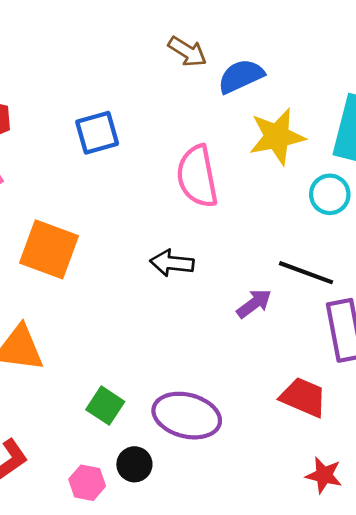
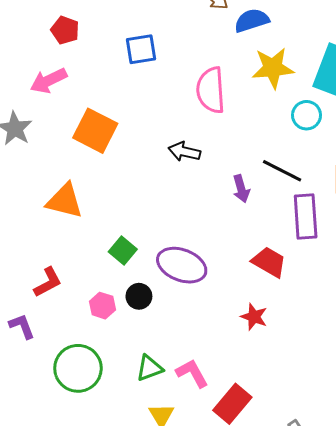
purple arrow: (254, 303) -> (241, 189), turned 104
red star: (324, 475) -> (254, 317), moved

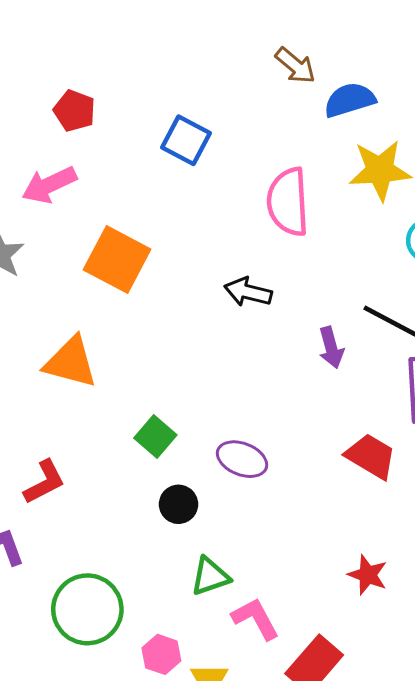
blue square: (141, 49) -> (186, 140), turned 36
purple ellipse: (182, 265) -> (242, 459), size x0.7
pink hexagon: (102, 306) -> (161, 654), moved
red star: (254, 317) -> (368, 575), moved
green triangle: (149, 368) -> (210, 576), moved

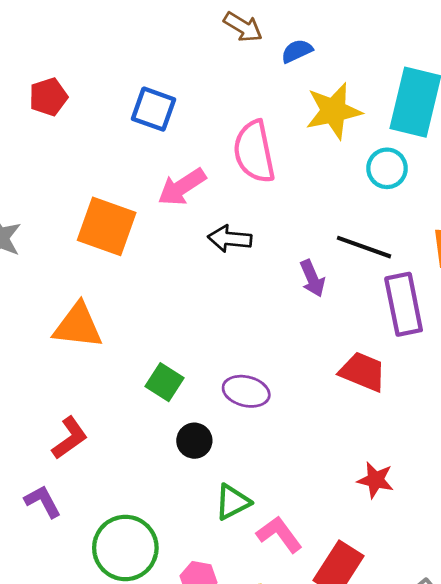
blue semicircle: (350, 100) -> (297, 51), size x0.7
red pentagon: (74, 111) -> (48, 97), turned -30
pink arrow: (49, 185) -> (182, 187), moved

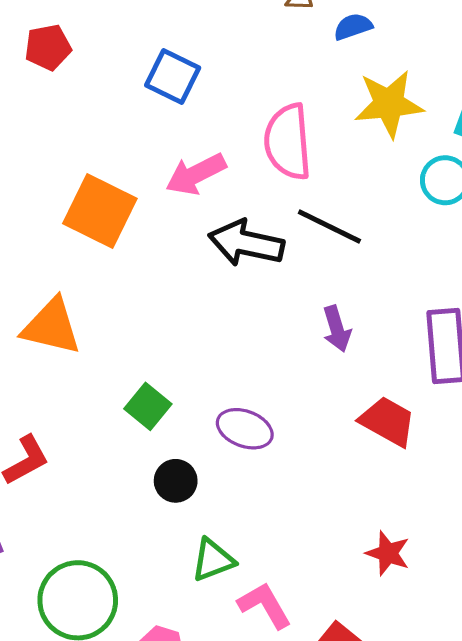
black arrow: (230, 239) -> (246, 243), size x1.4
black line: (364, 247) -> (329, 226), moved
purple arrow: (312, 278) -> (337, 329), moved

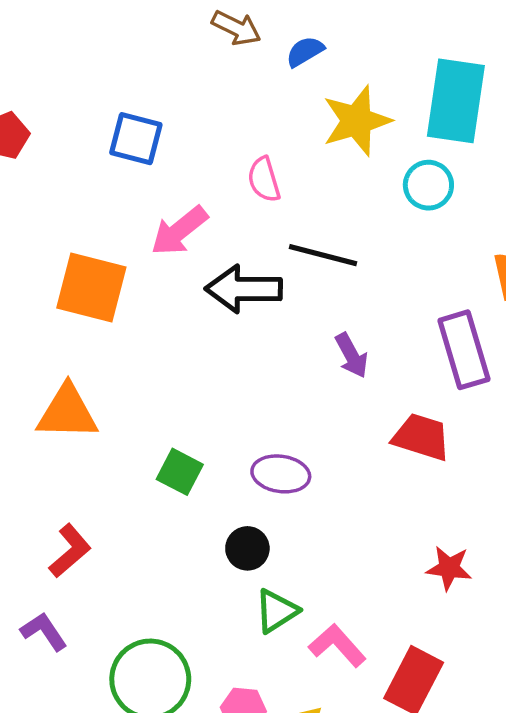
pink semicircle: (288, 142) -> (264, 180), size x0.6
black circle: (176, 481) -> (247, 548), moved

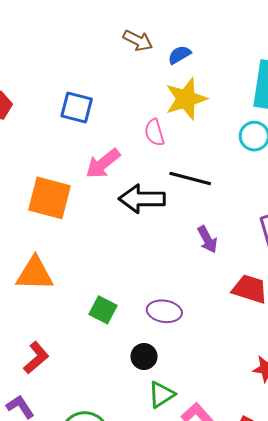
yellow star: (357, 121) -> (186, 99), moved

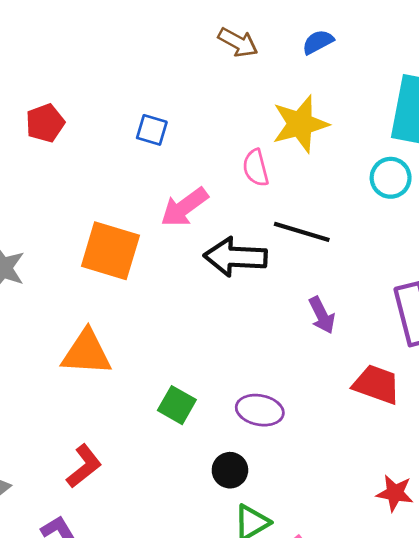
blue semicircle: (179, 55) -> (318, 42), moved
blue square: (77, 107) -> (152, 130), size x0.7

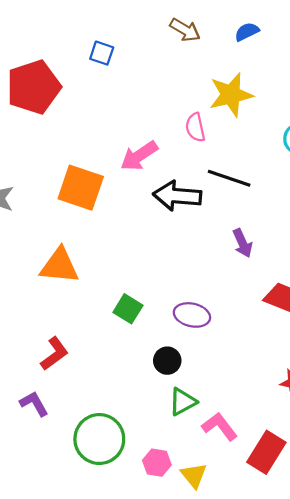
red pentagon: (45, 123) -> (34, 87), size x1.8
blue square: (152, 130) -> (102, 53), moved

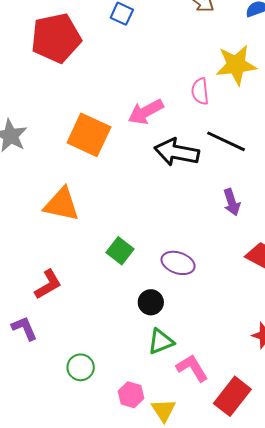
green circle: (99, 439) -> (81, 367), size x0.6

